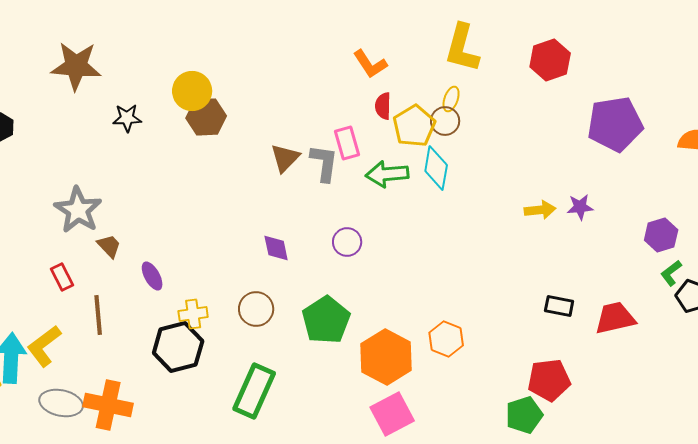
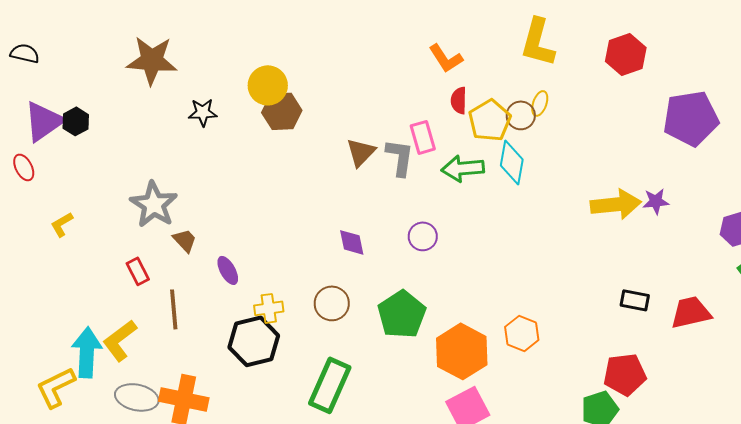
yellow ellipse: (451, 99) -> (540, 103), moved
yellow arrow: (540, 210) -> (616, 204), size x1.6

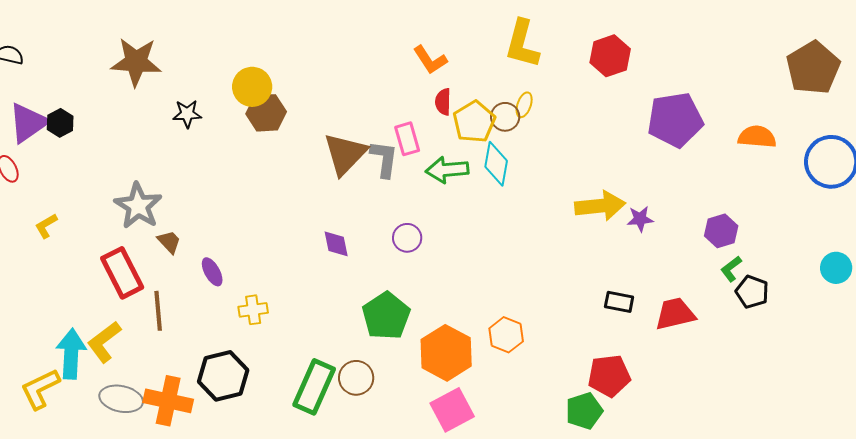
brown triangle: (361, 152) -> (345, 154), size x1.5
purple star: (656, 201) -> (640, 219), moved
red rectangle: (138, 271) -> (122, 273), size x1.8
brown circle: (332, 303) -> (356, 378), moved
black hexagon: (254, 341) -> (223, 376), moved

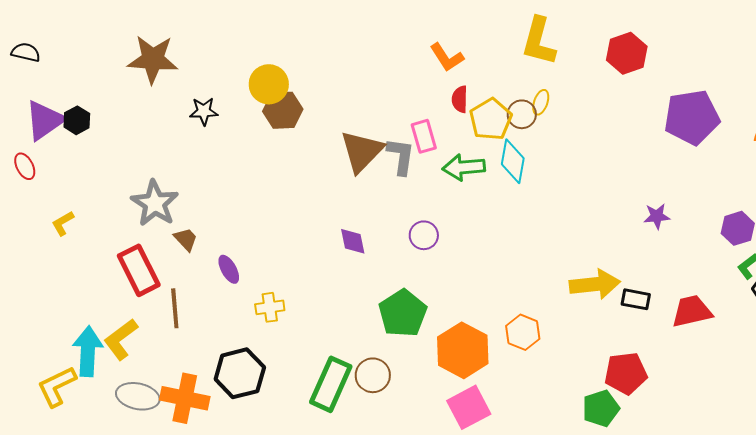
yellow arrow: (600, 206) -> (595, 284), moved

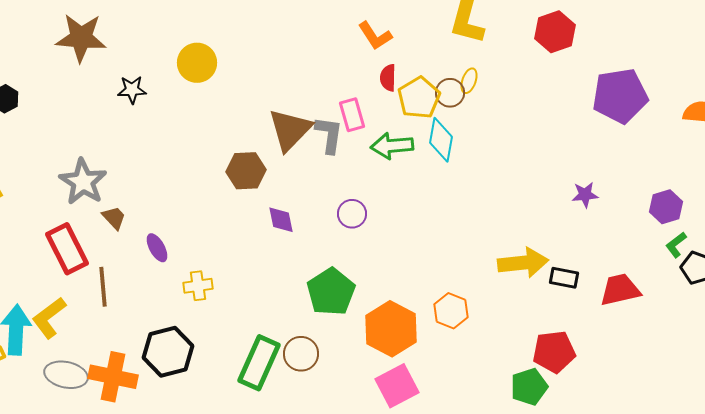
brown hexagon: (283, 110) -> (246, 171), moved

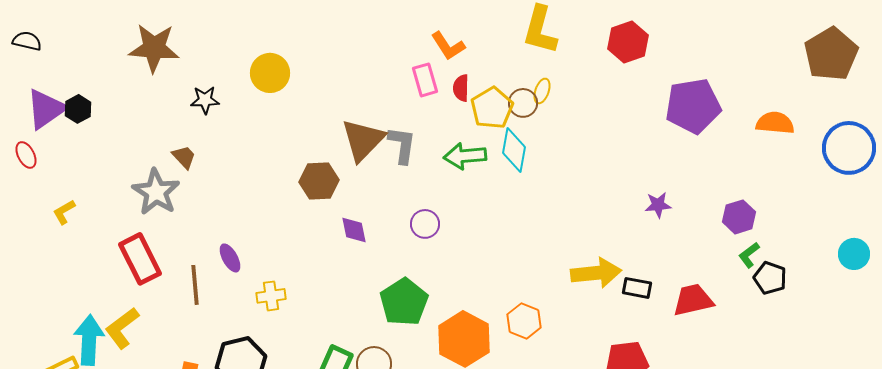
pink rectangle: (352, 115) -> (425, 80), moved
brown trapezoid: (114, 218) -> (184, 157), moved
brown line: (103, 287) -> (195, 285), moved

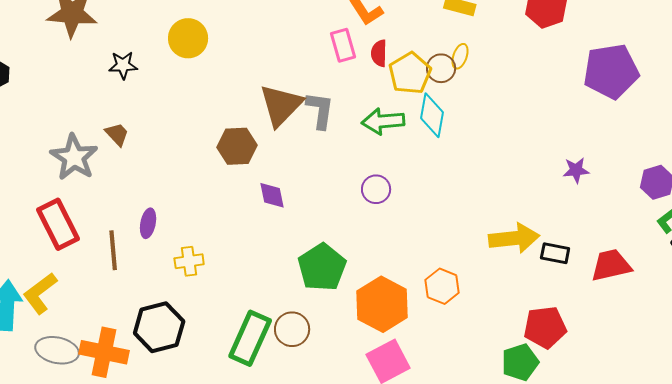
brown trapezoid: (184, 157) -> (117, 134), moved
purple circle: (425, 224) -> (376, 189), moved
purple ellipse: (230, 258) -> (148, 223), turned 40

